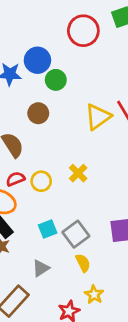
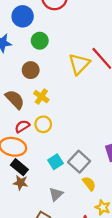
blue circle: (37, 60) -> (23, 16), moved
yellow cross: (78, 173) -> (41, 97), moved

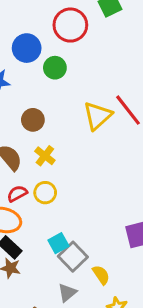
green circle: (40, 41) -> (55, 68), moved
gray square: (79, 162) -> (73, 257), moved
gray triangle: (56, 194) -> (67, 293), moved

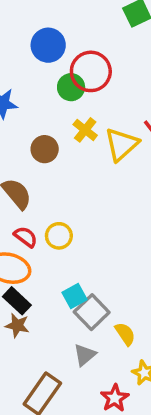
red circle: (70, 25) -> (91, 71), moved
blue circle: (27, 48) -> (48, 45), moved
yellow cross: (45, 156) -> (85, 130), moved
red semicircle: (17, 194) -> (26, 237), turned 66

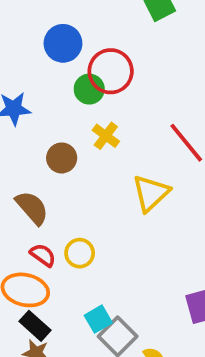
yellow triangle: (122, 144) -> (151, 193), moved

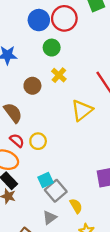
red circle: (111, 71) -> (64, 18), moved

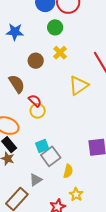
red semicircle: (17, 140) -> (35, 101), moved
yellow semicircle: (76, 206) -> (68, 171), turned 40
gray triangle: (50, 218) -> (36, 180), moved

